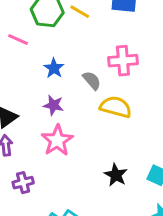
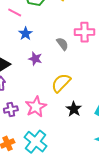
blue star: (54, 68) -> (25, 34), moved
yellow semicircle: (116, 107) -> (61, 83), moved, turned -65
pink star: (57, 140) -> (36, 107), moved

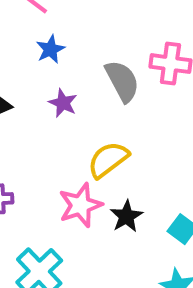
gray semicircle: (62, 44) -> (122, 81), size x1.5
pink star: (36, 107) -> (80, 205), moved

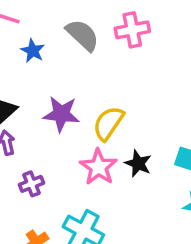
gray semicircle: (122, 81) -> (82, 35), moved
purple star: (63, 103) -> (61, 114), moved, size x1.5

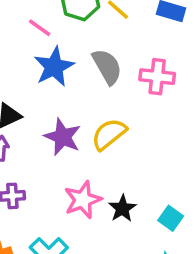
blue star: (33, 51) -> (54, 67), size x1.6
yellow semicircle: (108, 123) -> (109, 134), moved

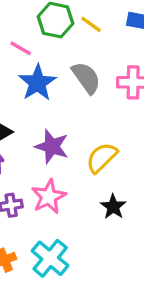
yellow semicircle: (109, 134) -> (102, 158), moved
pink star: (83, 200) -> (49, 197), moved

